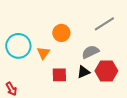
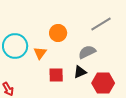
red hexagon: (106, 71) -> (103, 83), moved

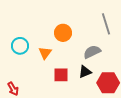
gray line: (101, 24) -> (106, 24), turned -75
cyan circle: (15, 46) -> (20, 46), size x0.7

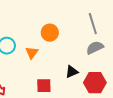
gray semicircle: (92, 52) -> (95, 48), moved
red square: (61, 75) -> (44, 86), moved

